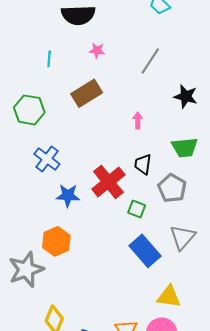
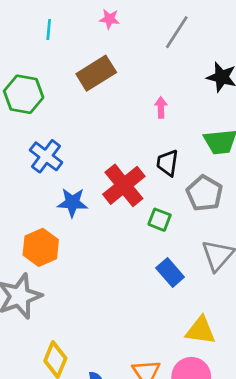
orange hexagon: (56, 241) -> (41, 247), moved
blue rectangle: (145, 251) -> (170, 272), size x0.7

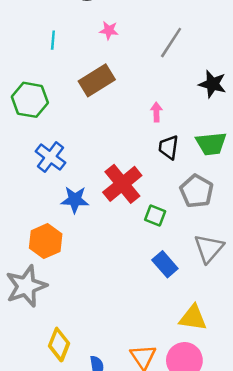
black trapezoid: (167, 163) -> (169, 147), moved

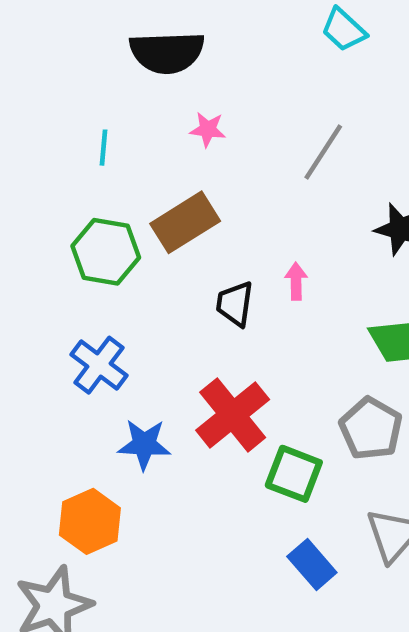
green hexagon: (30, 100) -> (106, 252), moved
black trapezoid: (169, 147) -> (235, 304), moved
green square: (155, 215) -> (294, 474), size x1.4

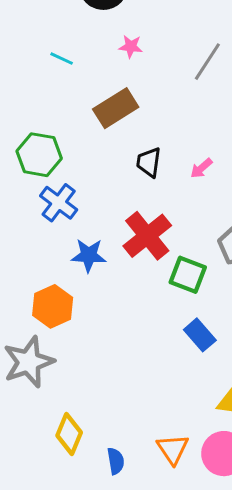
cyan line: (103, 148) -> (62, 59), turned -70
green hexagon: (106, 252) -> (39, 155), moved
pink arrow: (296, 281) -> (201, 168), moved, turned -130

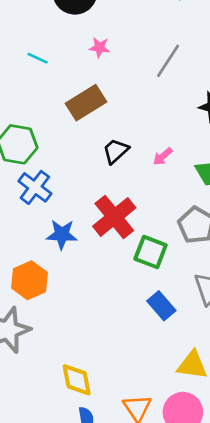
black trapezoid: (149, 162) -> (116, 151), turned 40
yellow diamond: (69, 434) -> (77, 380), moved, turned -33

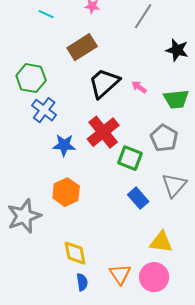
black trapezoid: (116, 151) -> (104, 83), size x1.6
pink arrow: (163, 156) -> (139, 87), turned 77
orange hexagon: (29, 280) -> (66, 192), moved

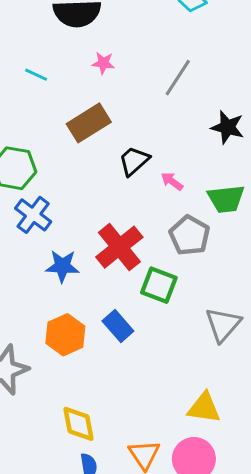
black trapezoid: (104, 83) -> (134, 161), moved, size x0.7
gray pentagon: (164, 138) -> (190, 235), moved
blue rectangle: (138, 198) -> (118, 326), moved

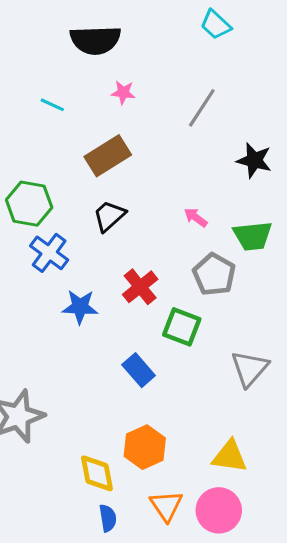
black trapezoid: (134, 161) -> (109, 216), moved
red cross: (119, 247) -> (140, 287), size x0.7
orange hexagon: (65, 335) -> (145, 447), moved

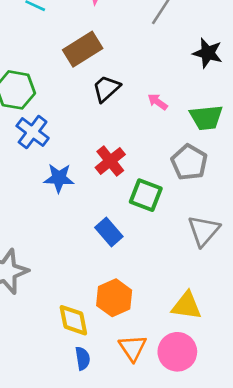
black trapezoid: (109, 216) -> (106, 89), moved
gray pentagon: (214, 274) -> (189, 162), moved

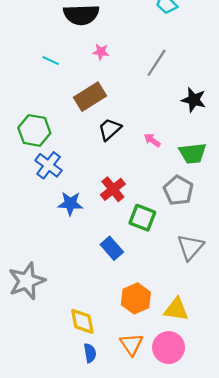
orange hexagon: (114, 298) -> (136, 298), moved

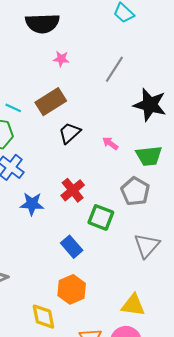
cyan line: (51, 61) -> (13, 108), moved
black star: (194, 100) -> (150, 105), size x1.4
orange hexagon: (136, 298) -> (72, 289), moved

